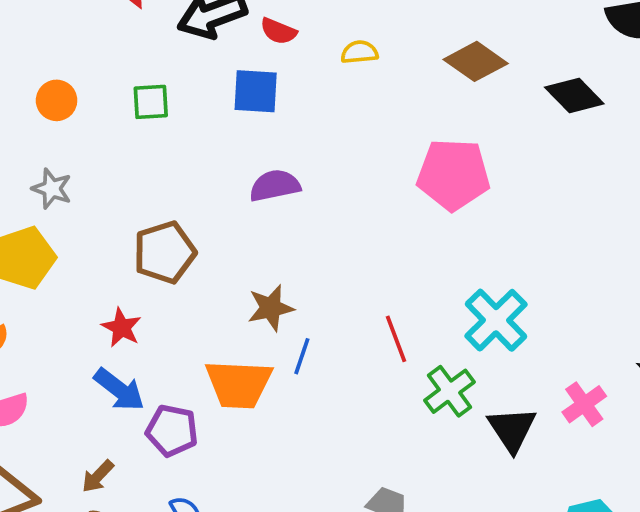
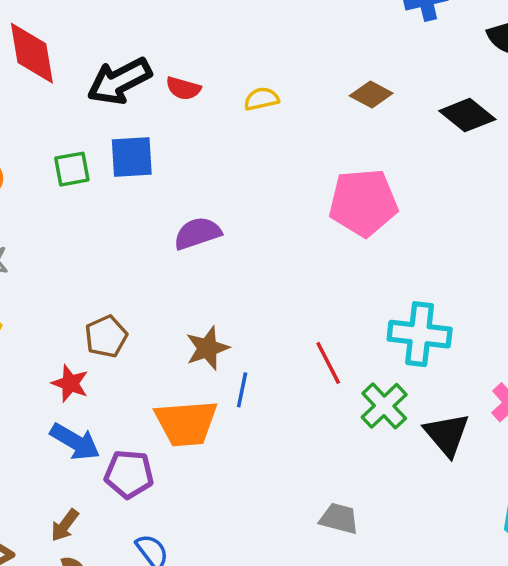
brown diamond: (476, 61) -> (371, 94), size x0.7
blue square: (256, 91) -> (132, 157), moved
brown pentagon: (165, 252) -> (106, 336), moved, size x0.7
cyan cross: (496, 320) -> (420, 334), turned -32

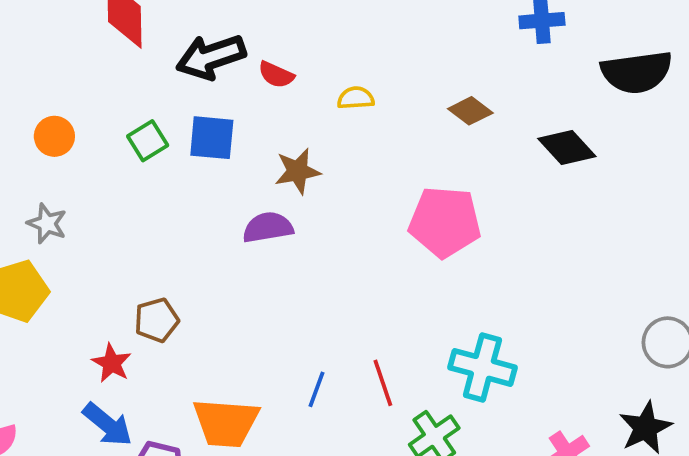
green square: (72, 169) -> (148, 141), turned -30
brown star: (207, 348) -> (298, 171), moved
blue line: (242, 390) -> (316, 389), moved

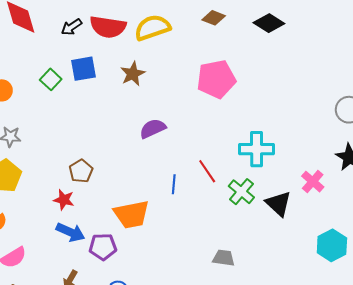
black arrow: (211, 57) -> (72, 27), size x0.6
red semicircle: (276, 75) -> (108, 27), size x1.8
yellow semicircle: (356, 98) -> (152, 28), size x1.8
purple semicircle: (268, 227) -> (153, 129), moved

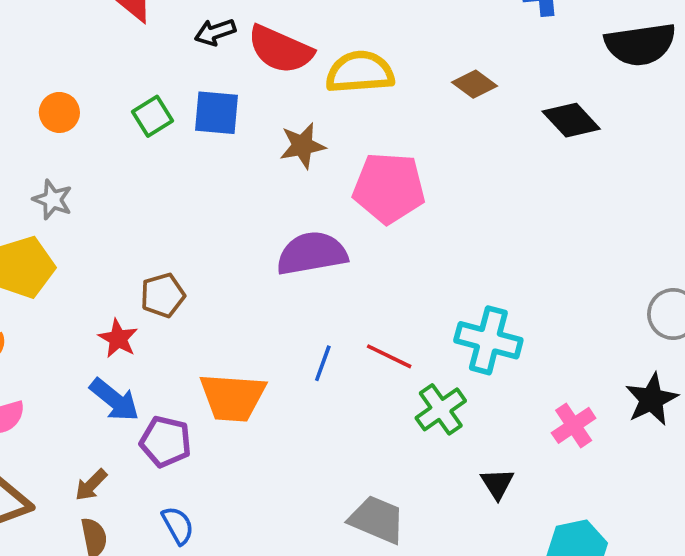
pink pentagon: (216, 79) -> (389, 188), moved
purple semicircle: (153, 129) -> (312, 253), size x1.4
red line: (207, 171) -> (389, 356), turned -45
black triangle: (278, 204) -> (497, 484), moved, size x0.7
gray trapezoid: (224, 258) -> (377, 520), size x1.4

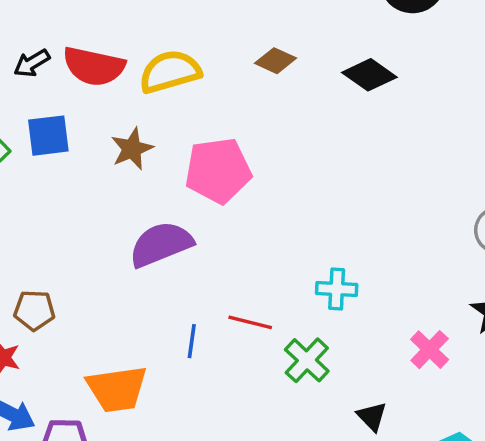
brown pentagon: (163, 295) -> (34, 310), turned 30
cyan cross: (488, 340) -> (337, 289), size x0.7

